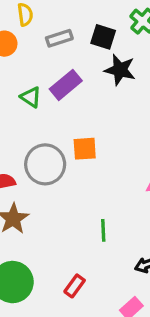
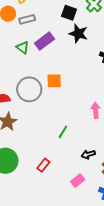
gray rectangle: (59, 38) -> (27, 19), moved
green line: (103, 230) -> (63, 132), turned 32

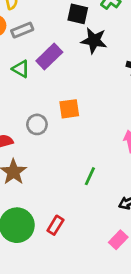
gray circle: (29, 89) -> (37, 124), size x0.6
red rectangle: (43, 165) -> (55, 225), moved

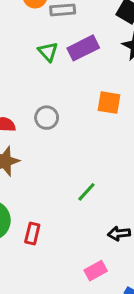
orange square: (69, 109) -> (109, 103), moved
red rectangle: (55, 225) -> (32, 233), turned -36

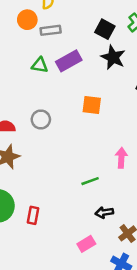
green triangle: (48, 52) -> (40, 65), turned -36
green line: (86, 192) -> (90, 181), moved, turned 30

